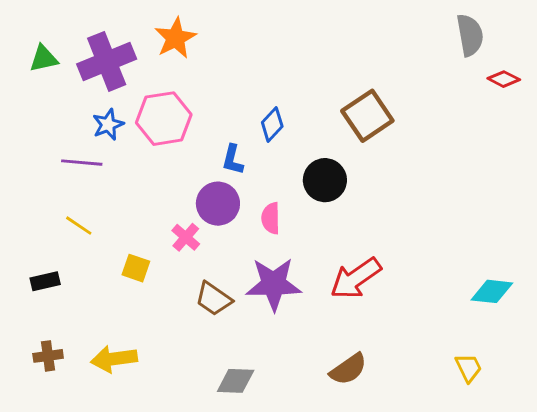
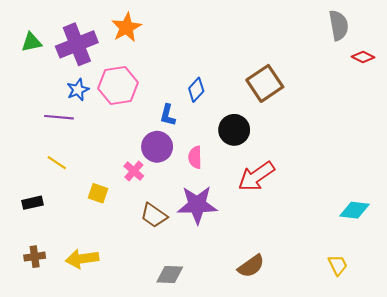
red arrow: (356, 278) -> (256, 176), moved

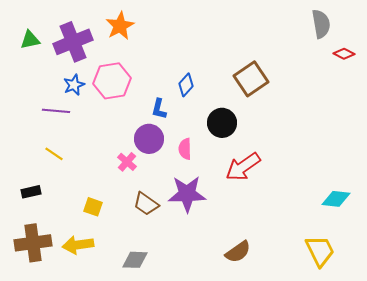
yellow square: (98, 193) -> (93, 207), moved
brown cross: (35, 257) -> (33, 243), size x1.8
yellow trapezoid: (338, 265) -> (320, 251), size x1.6
gray diamond: (170, 275) -> (135, 260), moved

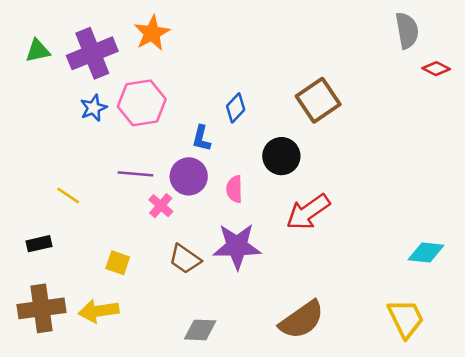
purple line: (56, 111) -> (135, 174), moved
brown semicircle: (238, 252) -> (302, 320), size x1.4
gray diamond: (135, 260) -> (200, 330), moved

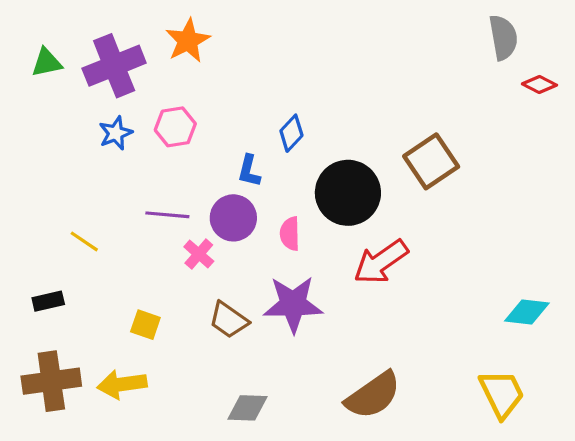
brown square: (318, 100) -> (431, 161), moved
pink hexagon: (142, 103) -> (175, 127), size x0.7
black circle: (281, 156) -> (348, 193), size x1.4

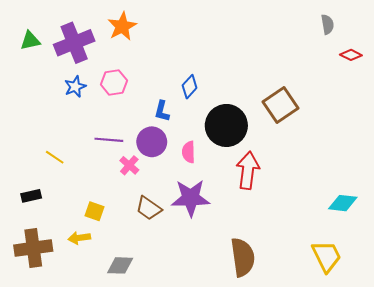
gray semicircle: (503, 37) -> (327, 24), size x0.7
red arrow: (381, 262) -> (248, 170), turned 132
yellow arrow: (122, 384) -> (79, 238), moved, size x0.7
brown semicircle: (373, 395) -> (243, 257), turned -63
gray diamond: (247, 408) -> (120, 265), moved

